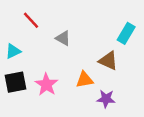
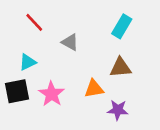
cyan rectangle: (126, 33) -> (122, 26), moved
cyan triangle: (13, 51) -> (28, 62), moved
brown triangle: (108, 61) -> (120, 67), turned -30

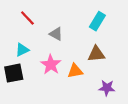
pink star: (51, 94) -> (51, 65), moved
purple star: (118, 110) -> (107, 88), moved

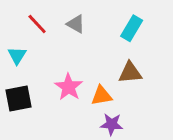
gray triangle: (56, 34) -> (76, 24), moved
cyan triangle: (22, 50) -> (17, 55), moved, turned -32
purple star: (107, 88) -> (112, 124), moved

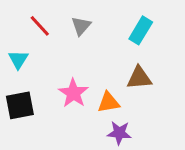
gray triangle: (76, 24) -> (81, 26), turned 42

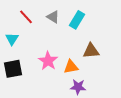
gray triangle: (81, 26) -> (53, 17), turned -40
cyan rectangle: (141, 30) -> (77, 20), moved

